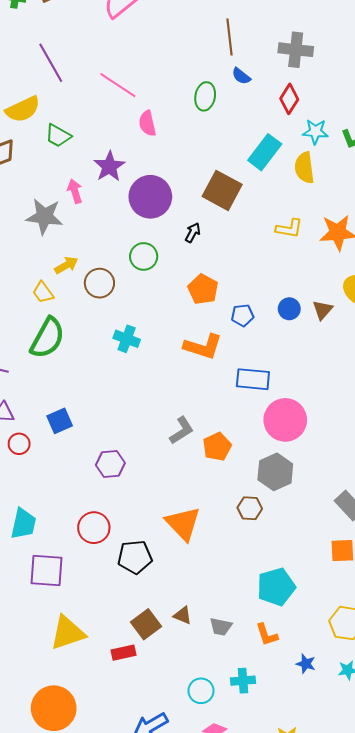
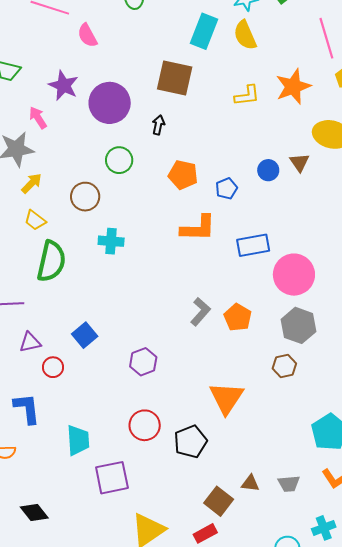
yellow arrow: (66, 265) -> (32, 183), moved
cyan cross: (127, 339) -> (111, 241), moved
orange triangle: (183, 524) -> (226, 398), turned 33

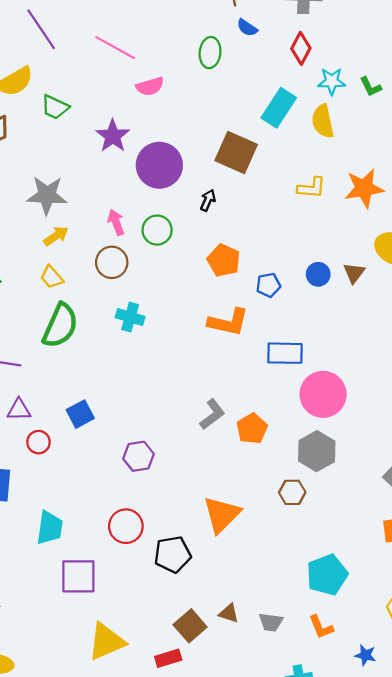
pink semicircle: (87, 35) -> (150, 86), turned -90
pink arrow: (38, 118) -> (116, 222), moved

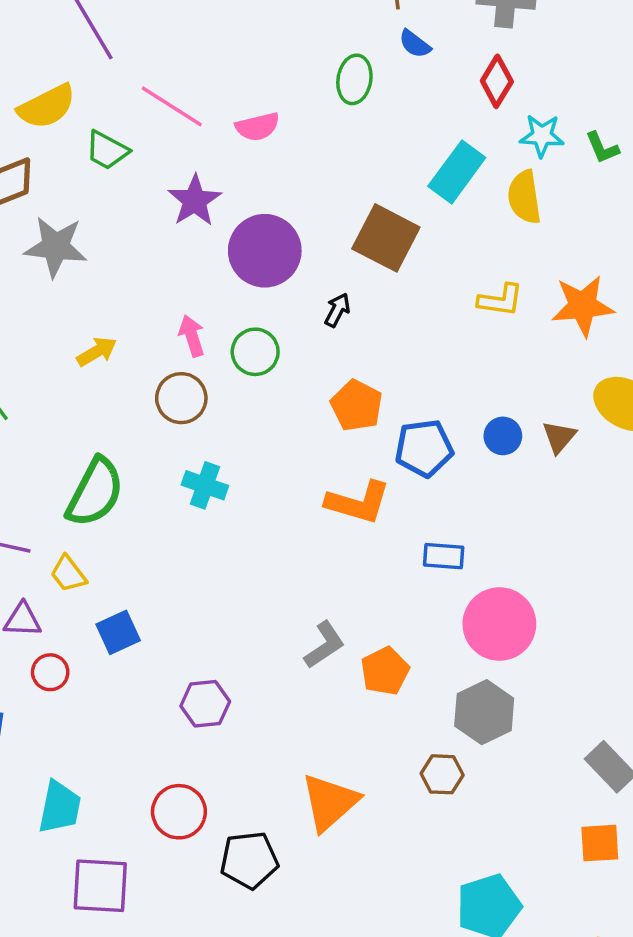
pink line: (115, 48) -> (172, 106), moved
gray star: (47, 195) -> (56, 247), moved
yellow trapezoid: (52, 277) -> (68, 574), moved
blue pentagon: (268, 285) -> (424, 448), size x1.5
blue rectangle: (285, 353) -> (444, 556), size x0.7

